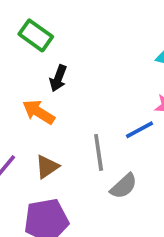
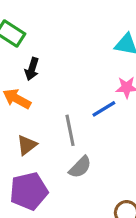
gray semicircle: (124, 186) -> (80, 167), moved

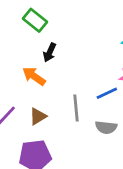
gray semicircle: (80, 167) -> (106, 127), moved, turned 45

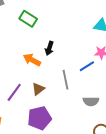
black arrow: (50, 52) -> (49, 48), moved
gray semicircle: (106, 127) -> (91, 101), moved

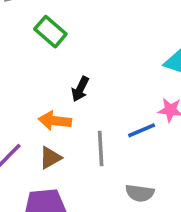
orange arrow: (32, 60) -> (55, 121), moved, turned -30

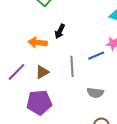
orange arrow: (55, 121) -> (38, 42), moved

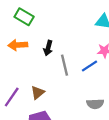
orange arrow: (38, 42) -> (18, 45), moved
gray line: (72, 66) -> (65, 65), moved

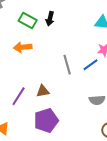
black arrow: (48, 48) -> (50, 19), moved
brown triangle: (38, 92) -> (43, 91), turned 32

